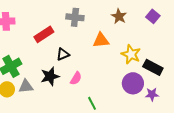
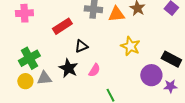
orange triangle: (101, 40) -> (116, 14), moved
yellow star: (131, 54) -> (130, 46), moved
black star: (50, 76) -> (68, 68), turned -30

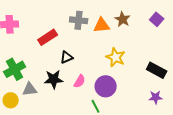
black star: (68, 68) -> (54, 79), turned -30
purple circle: (151, 75) -> (106, 86), moved
yellow circle: (25, 81) -> (11, 100), moved

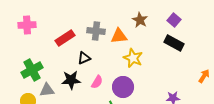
gray cross: (79, 20) -> (96, 31), moved
orange triangle: (102, 25) -> (119, 36), moved
black rectangle: (157, 70) -> (174, 43), moved

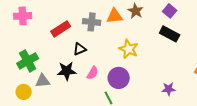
orange triangle: (119, 36) -> (115, 16), moved

